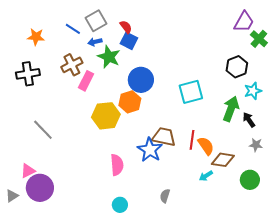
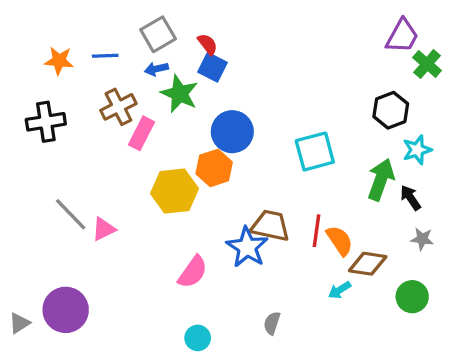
blue line: (73, 29) -> (105, 56), moved, turned -35
pink semicircle: (117, 165) -> (193, 272), turned 40
pink triangle: (28, 171) -> (104, 229), moved

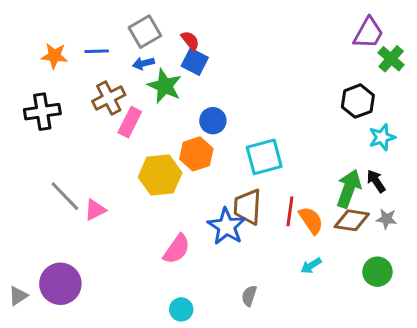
blue circle: (232, 132) -> (213, 121), size x0.7
cyan square: (315, 151) -> (264, 157), moved
green arrow: (381, 180) -> (349, 189), moved
brown trapezoid: (270, 226) -> (248, 207), turned -99
brown diamond: (368, 264) -> (352, 220), moved

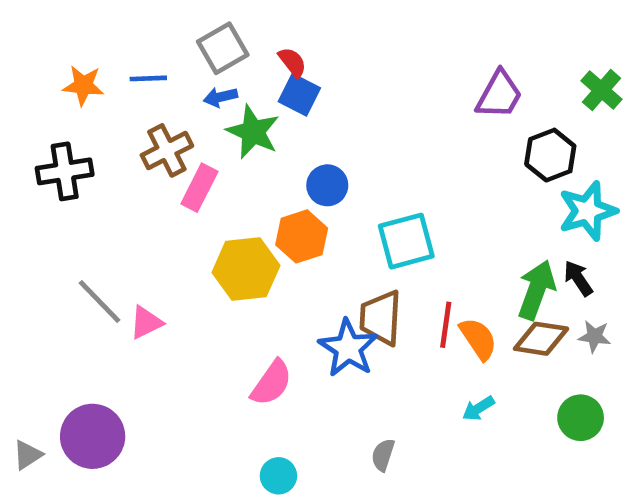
purple trapezoid: (368, 33) -> (499, 95), moved
cyan star: (382, 137) -> (588, 211), size x1.4

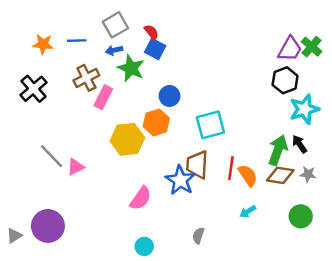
purple trapezoid: (499, 95) -> (290, 49), moved
black cross: (65, 171) -> (33, 89), turned -32

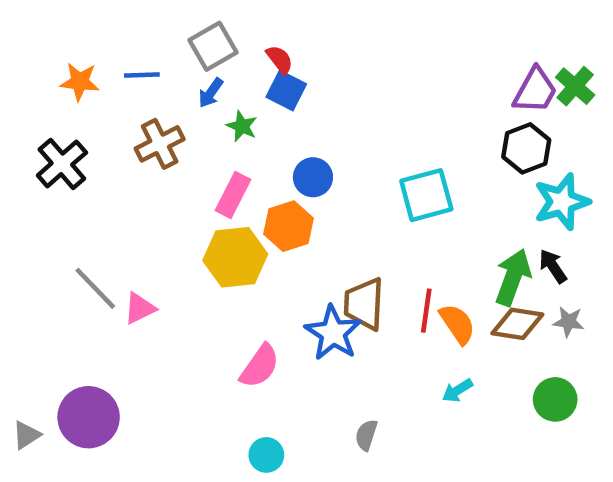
blue arrow: (114, 50) -> (211, 93), turned -42
green star: (131, 68) -> (242, 126), size x0.6
pink rectangle: (103, 97) -> (233, 195), moved
cyan square: (210, 125) -> (426, 195), moved

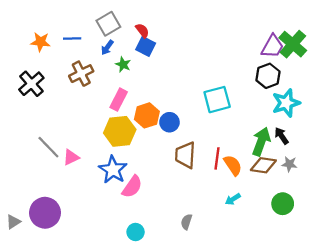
green cross: (575, 86) -> (293, 44), size x1.4
blue circle: (313, 177) -> (169, 122), moved
blue star: (333, 333) -> (113, 170), moved

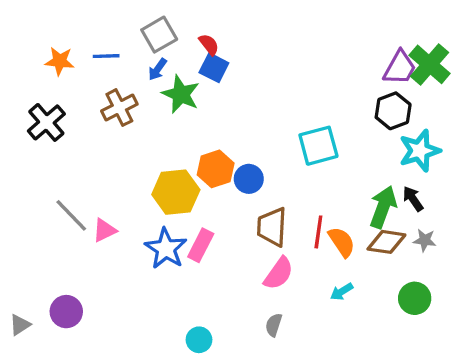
green star: (123, 65) -> (181, 94), size x1.6
pink rectangle: (119, 100) -> (201, 245), moved
pink semicircle: (132, 187) -> (279, 273), moved
purple circle: (45, 213) -> (66, 312), size x0.7

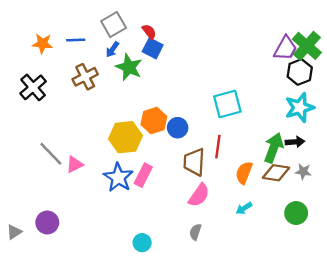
black hexagon: (393, 111) -> (300, 72), moved
black arrow: (413, 199) -> (295, 142), turned 120
red line: (318, 232) -> (218, 147), moved
orange semicircle: (342, 242) -> (244, 173), turned -125

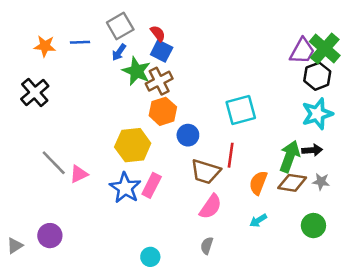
brown cross: (85, 77) -> (159, 81), moved
orange hexagon: (154, 121) -> (163, 111), moved
brown trapezoid: (194, 162) -> (206, 172), turned -76

